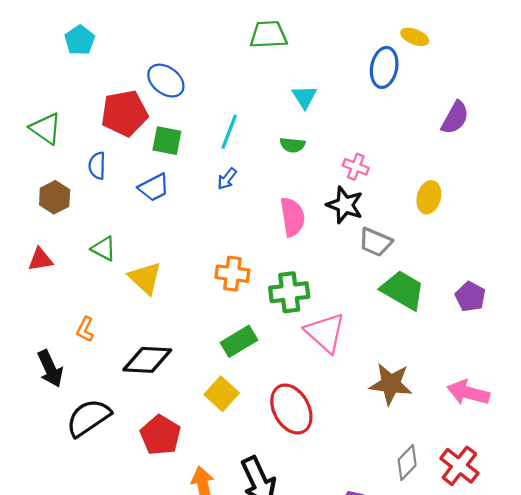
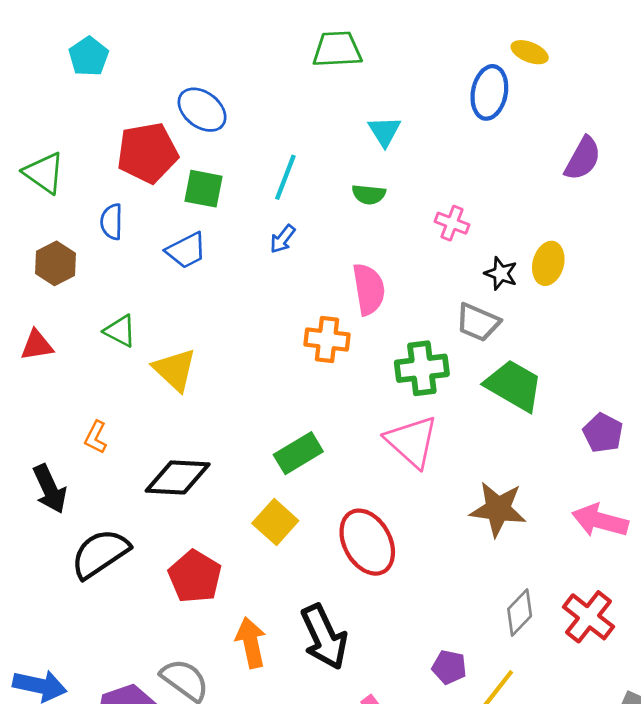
black star: (345, 205) -> (501, 273), moved, size x0.7
orange cross: (232, 274) -> (327, 340), moved
green cross: (289, 292) -> (422, 368), moved
purple pentagon: (470, 297) -> (603, 433), moved

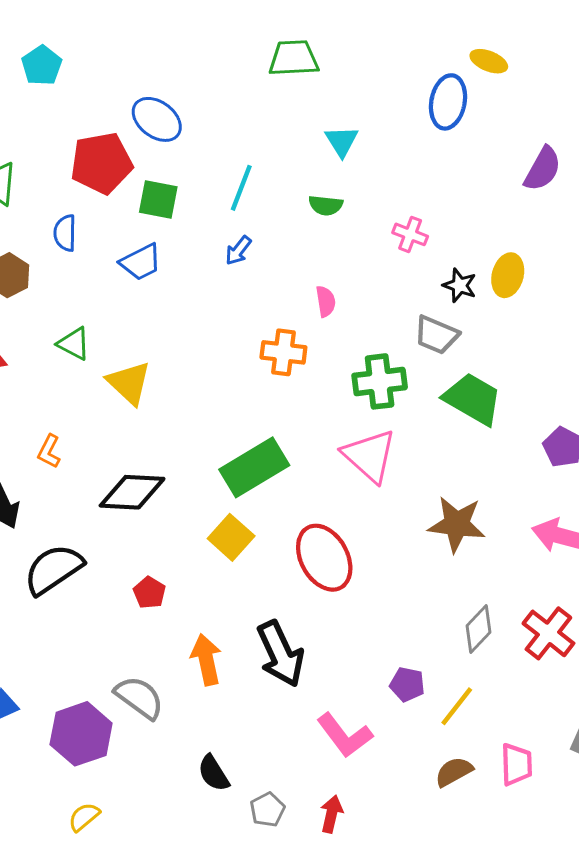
pink semicircle: (369, 289) -> (326, 301), size x0.6
green rectangle: (298, 453) -> (254, 467), size x1.4
red pentagon: (195, 577) -> (149, 593), size x0.6

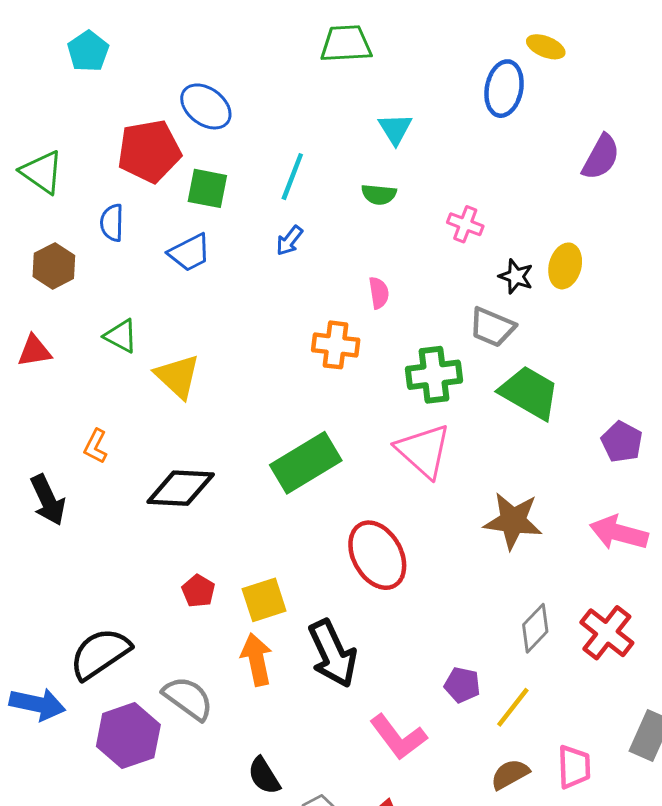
yellow square: (231, 537) -> (264, 600), moved, turned 30
black semicircle: (53, 569) -> (100, 654), moved

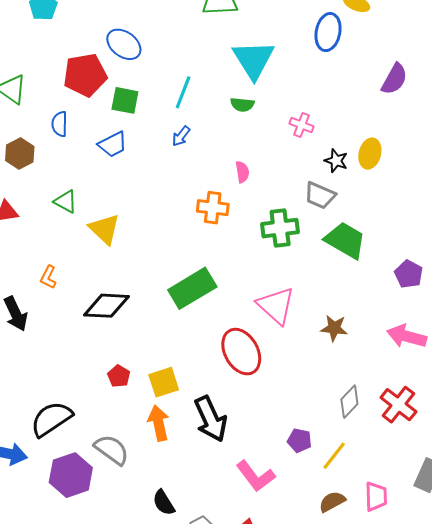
cyan triangle: (395, 129) -> (254, 60), size x1.8
pink triangle: (424, 451) -> (276, 306), moved
brown star: (513, 521) -> (334, 328), size x0.7

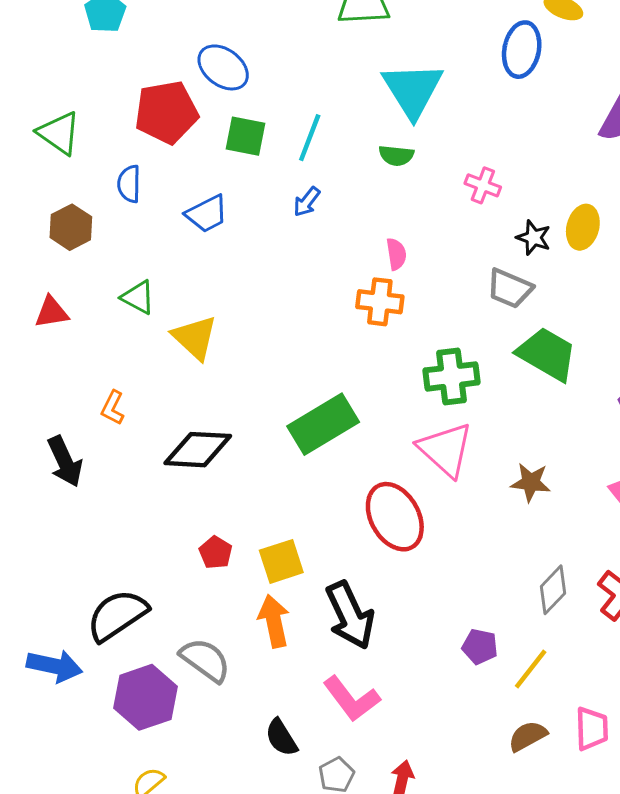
green square: (125, 100) -> (246, 136), moved
orange cross: (213, 208) -> (380, 302), moved
green cross: (280, 228) -> (451, 376), moved
pink L-shape: (256, 476) -> (351, 699), moved

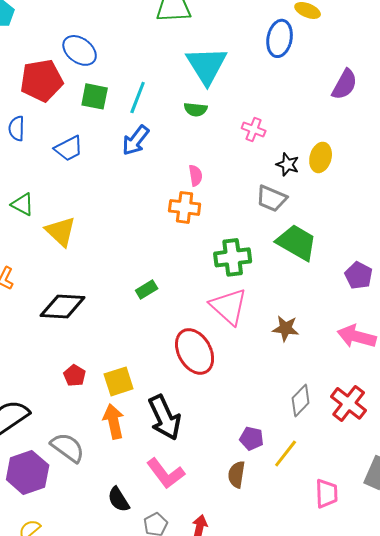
blue arrow: (307, 202) -> (136, 140), size x1.5
green rectangle: (323, 424) -> (147, 289), size x0.5
brown semicircle: (528, 736) -> (237, 474), moved, turned -52

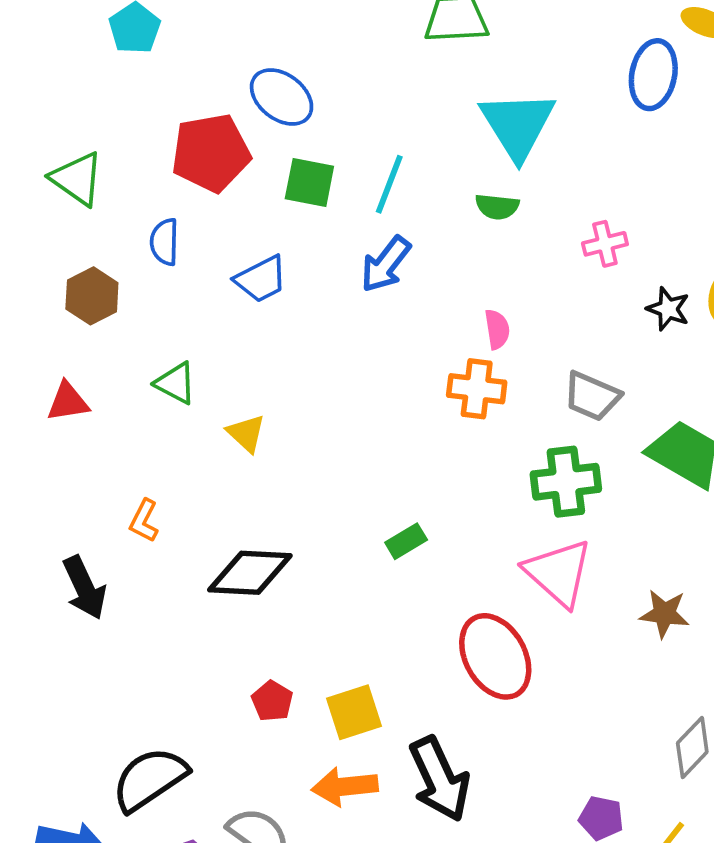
pink cross: (254, 129) -> (605, 244), turned -35
gray trapezoid: (272, 198) -> (592, 396), moved
yellow triangle: (61, 231) -> (246, 433), size x0.7
orange arrow: (114, 421) -> (345, 787), turned -84

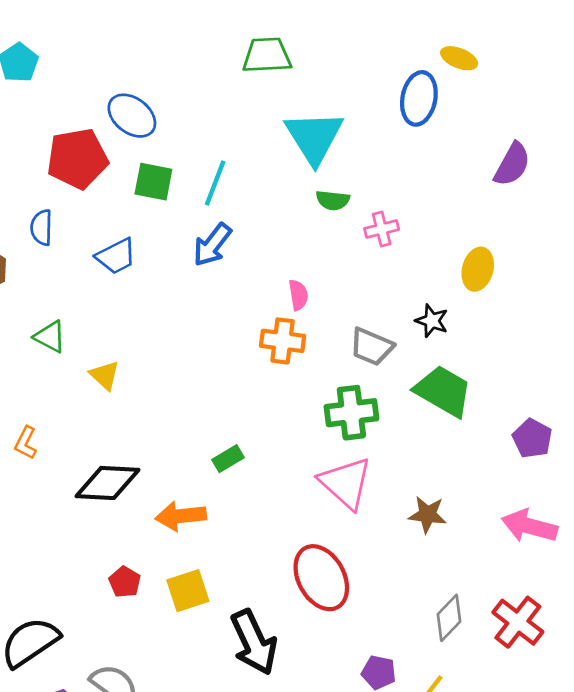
green semicircle: (497, 207) -> (333, 200), moved
black star: (668, 309) -> (432, 321), moved
red ellipse: (495, 656) -> (321, 578), moved
orange arrow: (345, 787) -> (181, 516), moved

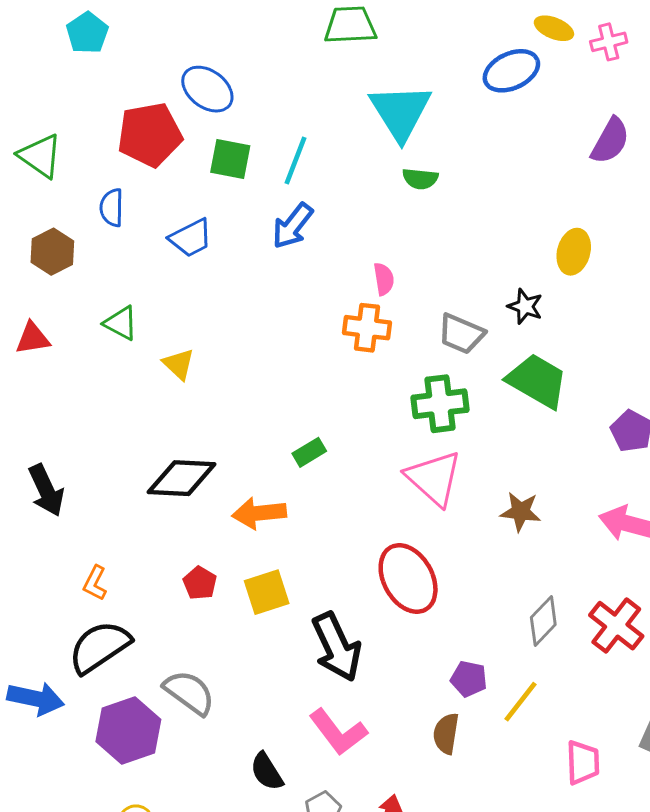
blue ellipse: (419, 98) -> (511, 71), turned 54
pink cross: (382, 229) -> (609, 42), moved
orange L-shape: (26, 443) -> (95, 583), moved

